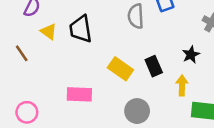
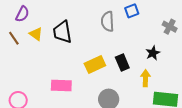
brown line: (22, 53) -> (14, 38), moved
yellow rectangle: (120, 69) -> (95, 65), turned -60

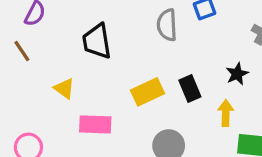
yellow triangle: (36, 34) -> (64, 89), moved

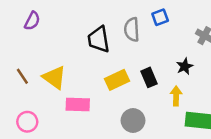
black trapezoid: (97, 41) -> (99, 39), moved
brown line: (22, 51) -> (22, 76), moved
yellow triangle: (64, 89) -> (54, 77), size x1.5

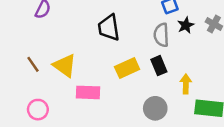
gray semicircle: (132, 30) -> (161, 35), moved
black star: (185, 66) -> (186, 25), moved
gray circle: (133, 120) -> (155, 108), moved

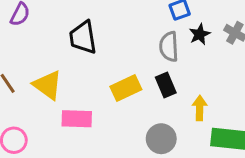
black trapezoid: (109, 28) -> (83, 37), moved

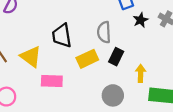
black trapezoid: (83, 37) -> (62, 36), moved
gray semicircle: (169, 47) -> (104, 32), moved
black rectangle: (166, 85) -> (116, 57), turned 49

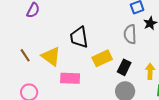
gray semicircle: (104, 32) -> (130, 34), moved
black rectangle: (116, 57) -> (124, 67), moved

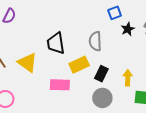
gray semicircle: (130, 34) -> (95, 41), moved
pink rectangle: (70, 78) -> (60, 85), moved

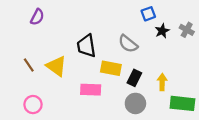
gray semicircle: (95, 41) -> (128, 44), turned -48
yellow rectangle: (79, 65) -> (111, 68), turned 36

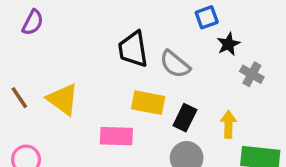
gray cross: (187, 30) -> (252, 74), moved
black trapezoid: (86, 46) -> (133, 49), moved

